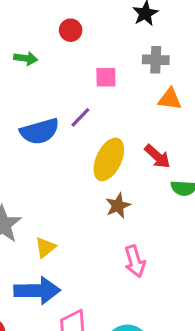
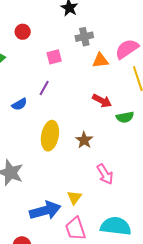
blue semicircle: (40, 131) -> (19, 104), size x0.6
yellow ellipse: (109, 159) -> (50, 136), moved
yellow triangle: (45, 247) -> (74, 198), moved

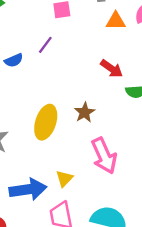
yellow ellipse: (50, 136) -> (46, 122), moved
pink arrow: (105, 174) -> (104, 156), size x1.4

